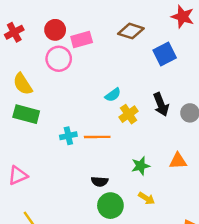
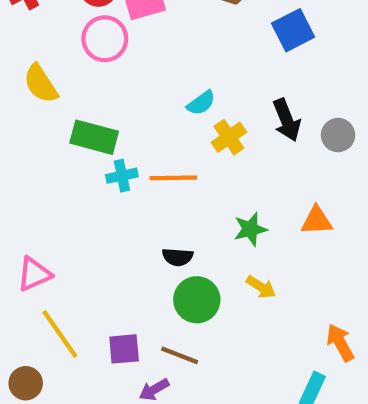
green rectangle: (26, 114) -> (94, 137), moved
pink triangle: (18, 175) -> (34, 274), moved

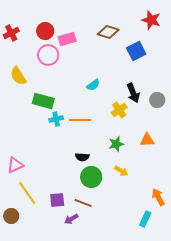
yellow cross: (229, 137) -> (119, 110), moved

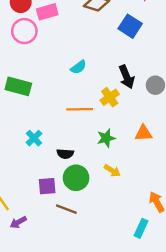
blue square: (136, 51) -> (130, 26), turned -30
cyan cross: (56, 119) -> (34, 138), moved, turned -32
orange line: (80, 120) -> (80, 109), moved
purple square: (57, 200) -> (47, 186), moved
purple arrow: (71, 219) -> (18, 222), moved

